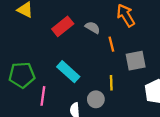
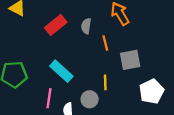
gray semicircle: (93, 28) -> (86, 26), turned -112
pink line: (43, 96) -> (49, 98), moved

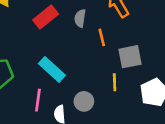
yellow line: (105, 82) -> (115, 82), moved

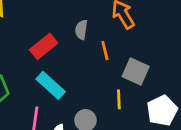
red rectangle: (46, 17) -> (44, 46), moved
gray square: (130, 57) -> (136, 71), turned 35

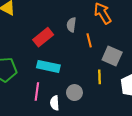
cyan rectangle: (51, 85) -> (48, 66), turned -30

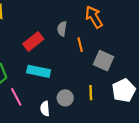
yellow line: (100, 77) -> (91, 93), moved
pink line: (37, 91) -> (16, 97), moved, turned -36

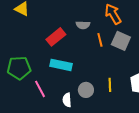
gray semicircle: (62, 29) -> (83, 25), turned -96
gray square: (104, 61) -> (121, 41), moved

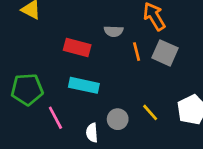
red rectangle: (56, 37) -> (77, 47), turned 54
yellow line: (110, 85) -> (150, 112), turned -40

